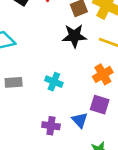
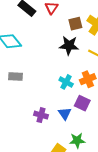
cyan cross: (54, 82) -> (66, 82), moved

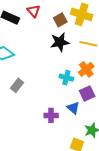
gray rectangle: (16, 77) -> (17, 85), turned -40
purple square: (82, 103) -> (87, 94), turned -35

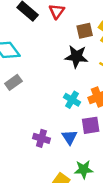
gray rectangle: (17, 85) -> (13, 82), moved

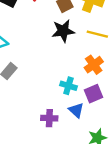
cyan cross: (72, 100) -> (68, 86), moved

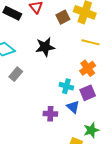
black star: (63, 31) -> (45, 47), moved

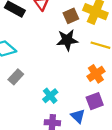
black star: (45, 47) -> (67, 40), moved
cyan cross: (66, 86) -> (50, 96), moved, turned 32

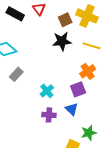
purple square: (95, 101) -> (78, 89), moved

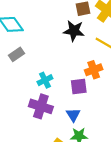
blue triangle: (72, 109) -> (73, 115), moved
purple cross: (49, 115) -> (41, 106), size x1.5

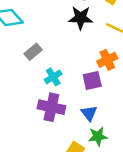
gray rectangle: (16, 54) -> (33, 52), moved

